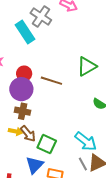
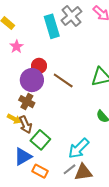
cyan arrow: (86, 141) -> (79, 148), turned 80
gray line: (83, 164) -> (70, 169), turned 64

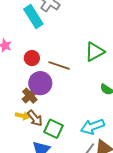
purple circle: (32, 80) -> (40, 83), moved
brown cross: (27, 102) -> (30, 96), turned 35
cyan arrow: (79, 148) -> (92, 127), turned 40

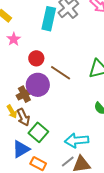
cyan rectangle: (33, 16) -> (49, 19), turned 30
yellow arrow: (22, 116) -> (12, 112), turned 32

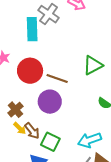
red circle: (36, 58) -> (30, 71), size x1.6
purple circle: (38, 85) -> (50, 102), moved
brown cross: (24, 94) -> (15, 110), moved

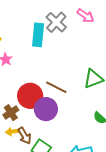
red circle: (30, 71) -> (30, 96), moved
yellow arrow: (20, 128) -> (13, 132), turned 120

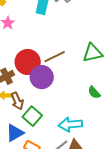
brown line: (56, 87) -> (55, 57), turned -60

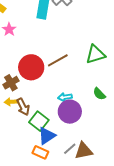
purple circle: (42, 77) -> (70, 112), moved
cyan arrow: (70, 124) -> (65, 97), moved, size x0.6
blue triangle: (15, 133) -> (47, 136), moved

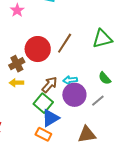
brown line: (58, 60) -> (65, 43), turned -30
brown arrow: (23, 107) -> (49, 85), moved, turned -114
gray line: (70, 149) -> (98, 101), moved

